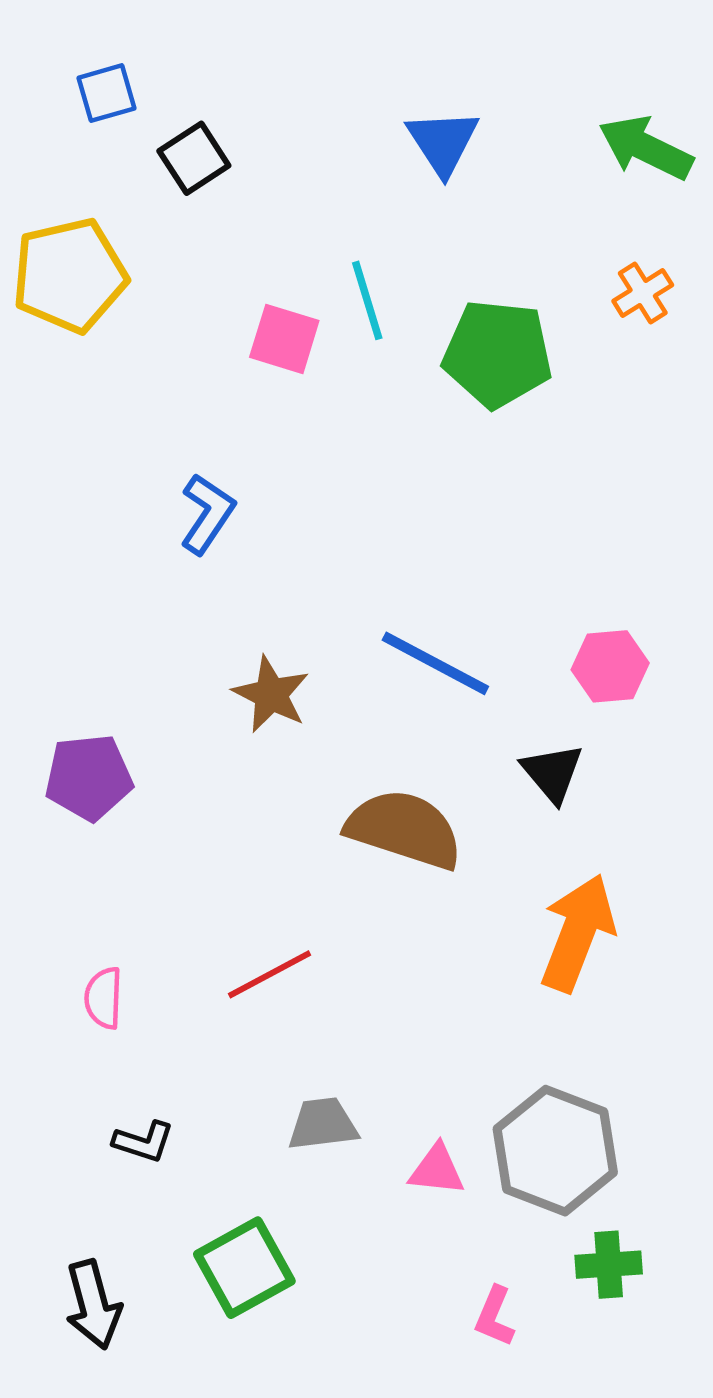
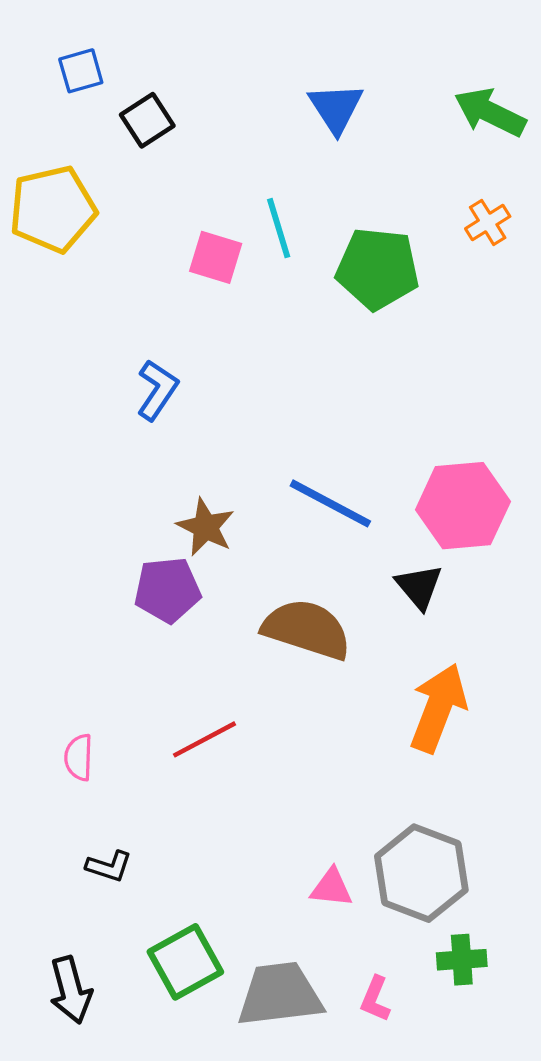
pink hexagon: (610, 666) -> (463, 506), size x1.6
purple pentagon: (89, 777) -> (167, 590), moved
gray trapezoid: (323, 1124) -> (280, 994), moved, size x1.6

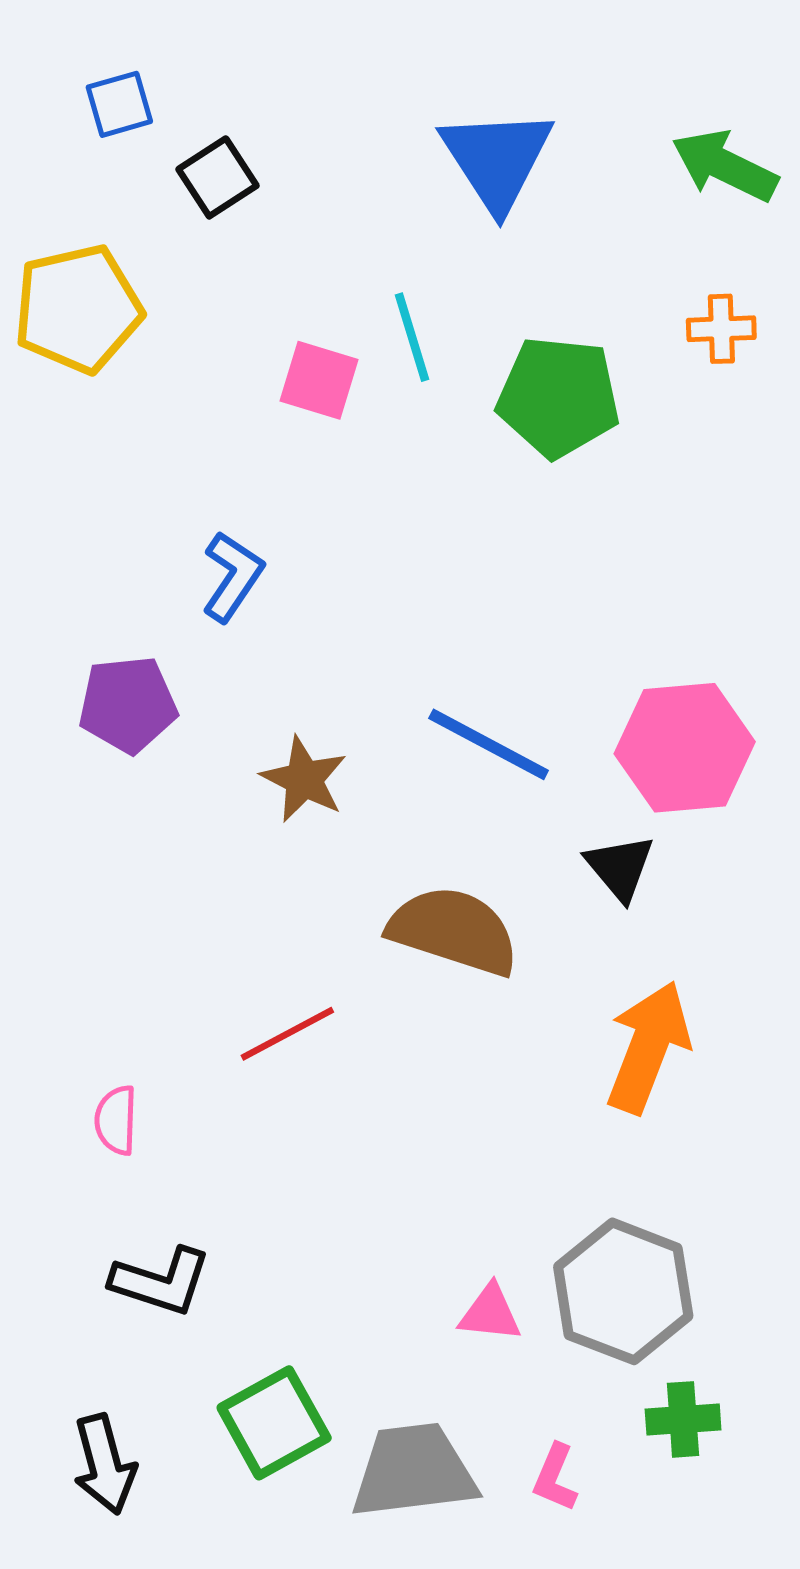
blue triangle: (336, 108) -> (497, 159), size x1.4
orange cross: (488, 222) -> (721, 329), turned 30
purple pentagon: (167, 590) -> (128, 705), moved
red line: (204, 739) -> (287, 1034), moved
black L-shape: (109, 866) -> (161, 1281), size x1.5

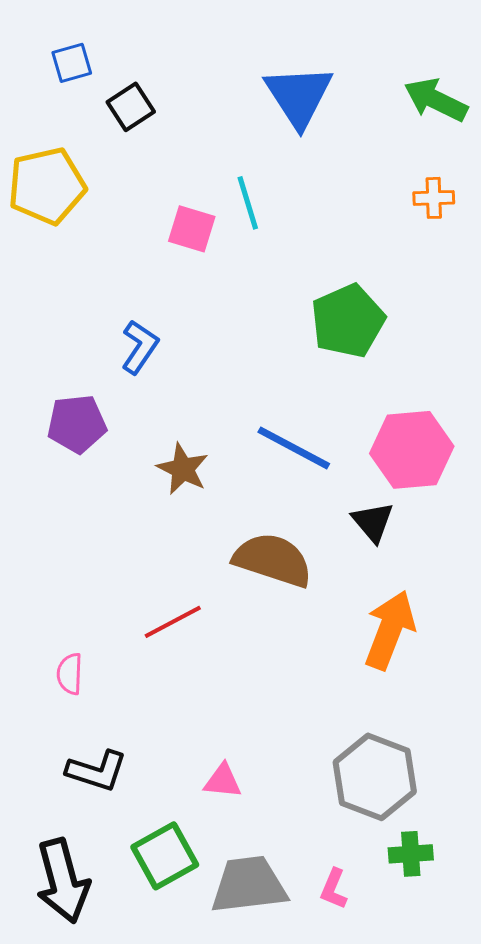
green pentagon: (558, 397) -> (348, 321), moved, turned -30
pink triangle: (490, 1313) -> (223, 781), moved
black arrow: (104, 1464) -> (63, 881), size x1.4

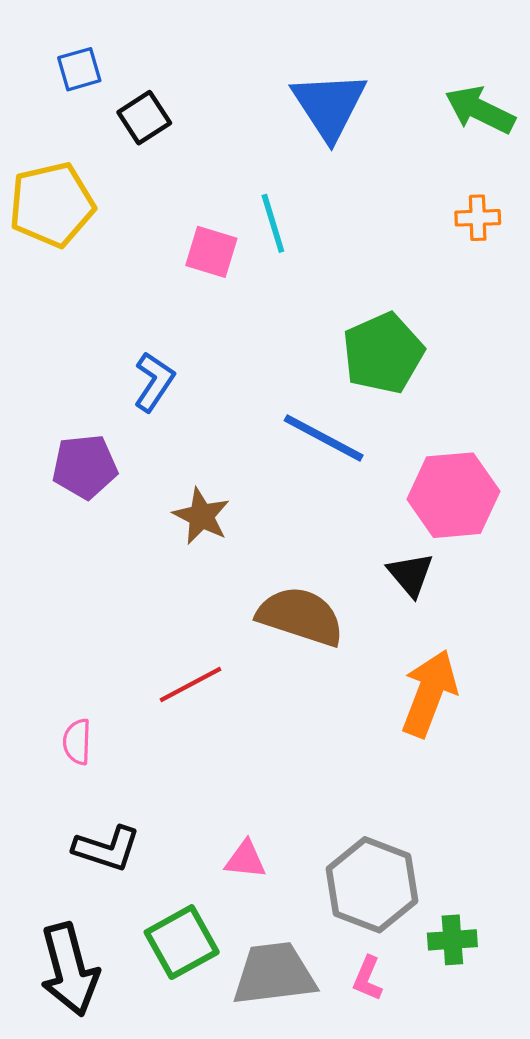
blue line: (294, 448) -> (324, 438), moved
gray hexagon: (375, 777) -> (372, 885), moved

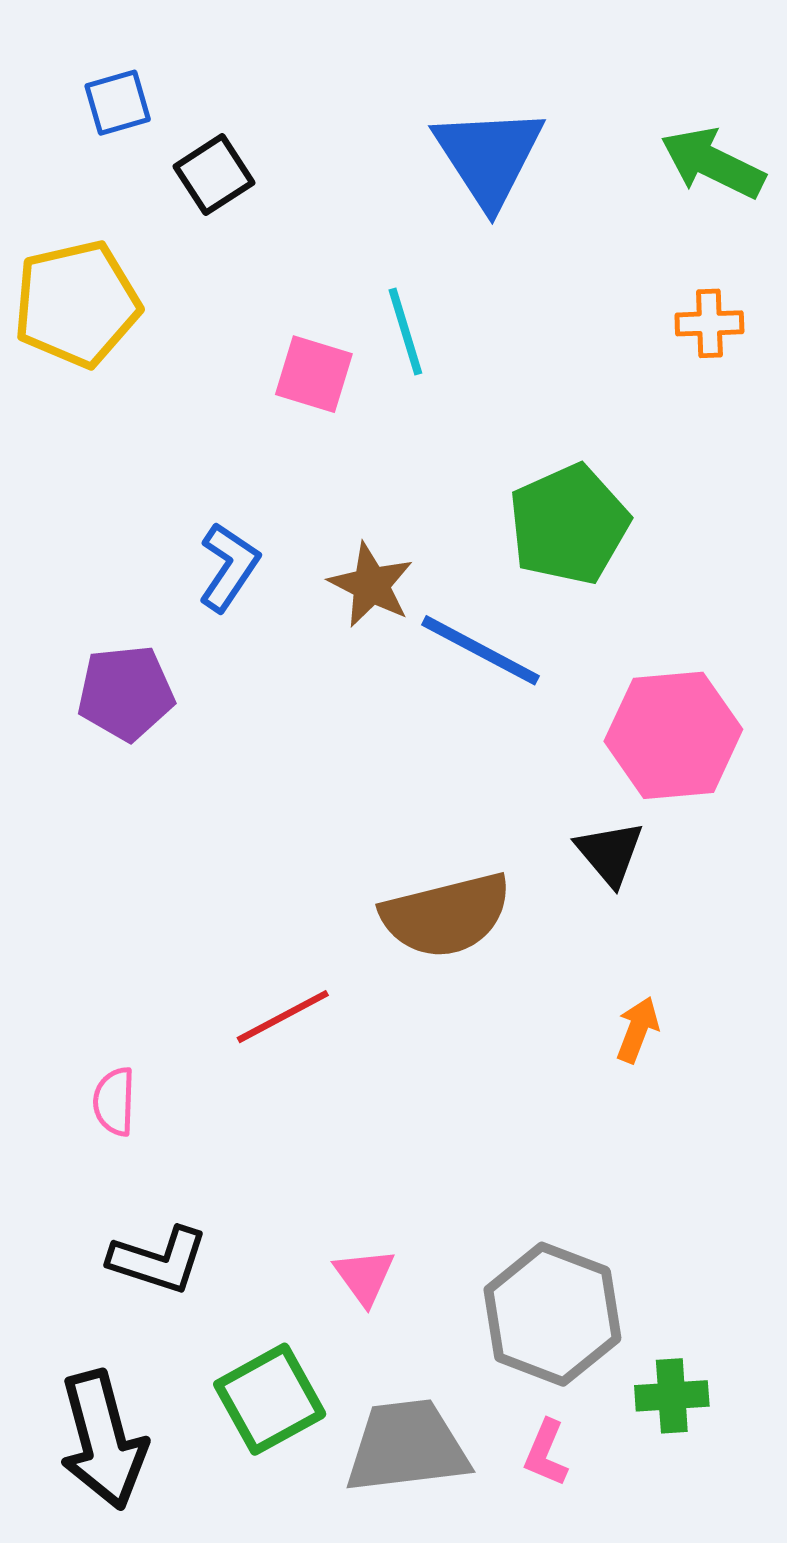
brown star: (201, 516) -> (371, 585), moved
brown semicircle: (300, 616) -> (446, 915), turned 148
orange arrow: (429, 693) -> (637, 1030), size x0.5
pink triangle: (245, 860) -> (364, 1277), turned 48

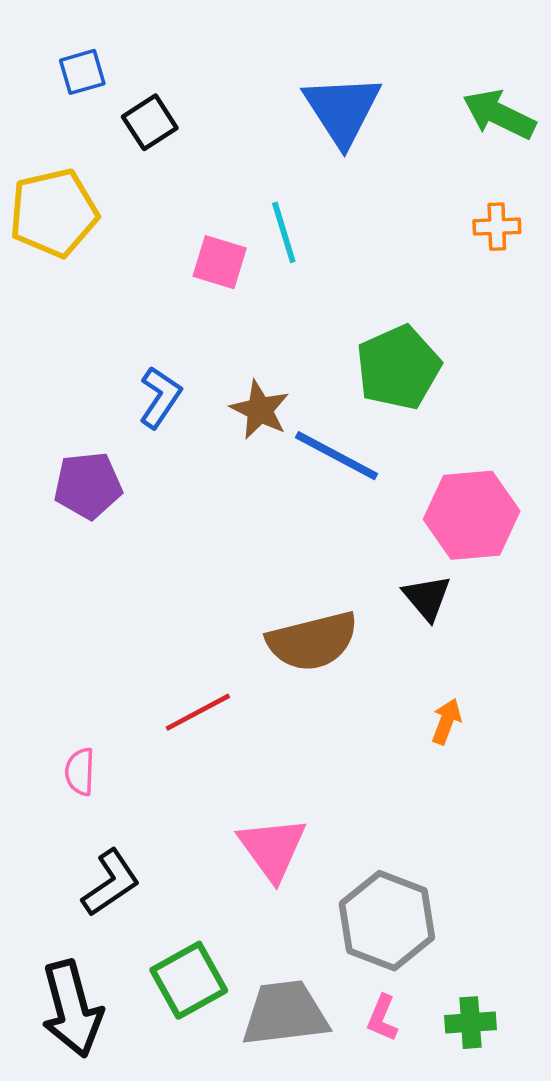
black L-shape: (158, 1260) -> (111, 883), turned -52
pink triangle: (364, 1277) -> (272, 848), moved, size x1.6
green cross: (672, 1396) -> (470, 1023), moved

